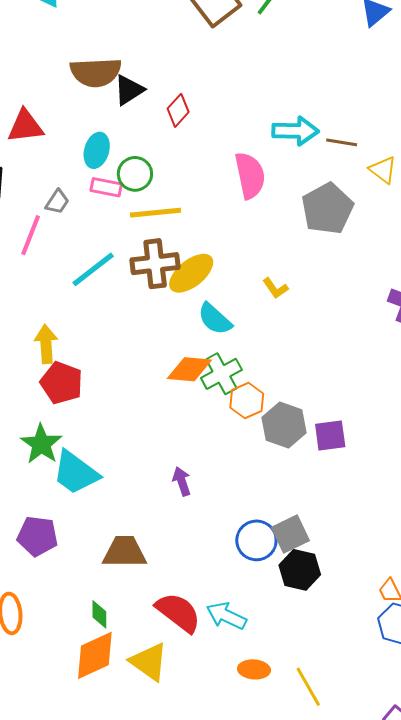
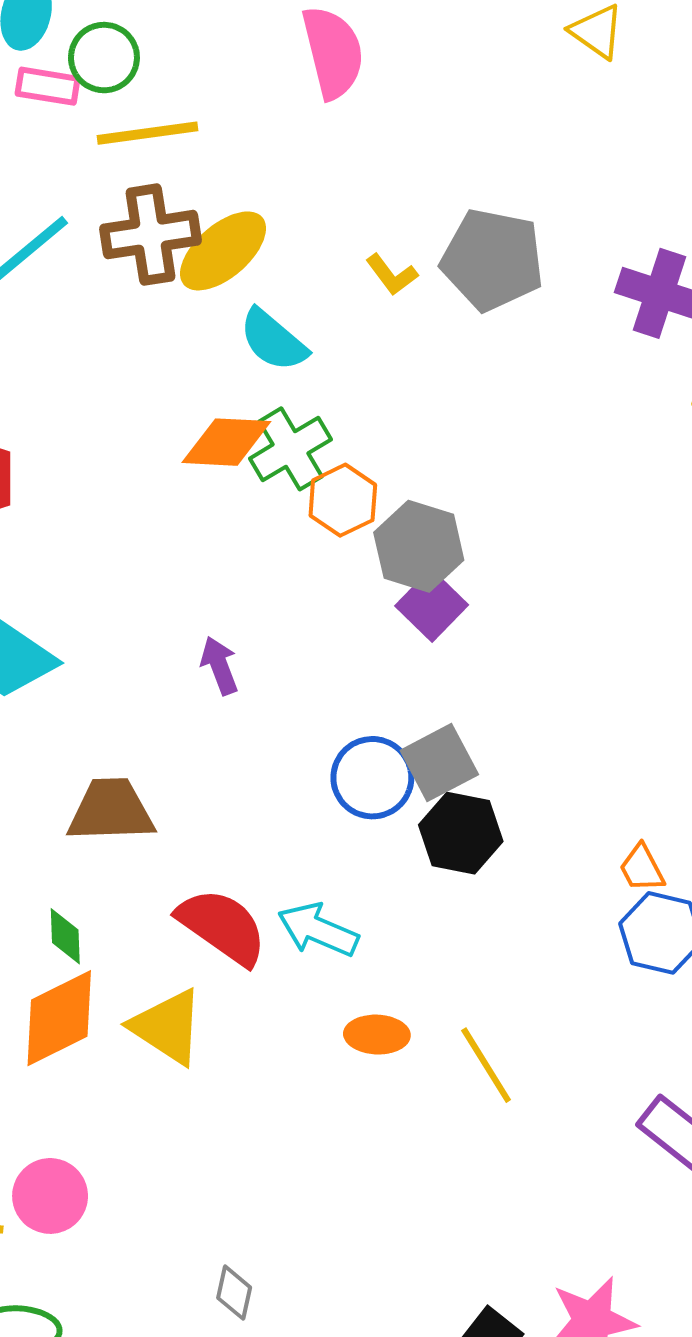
gray pentagon: (327, 209) -> (492, 260), moved, turned -30
purple square: (330, 436) -> (432, 605), moved, turned -36

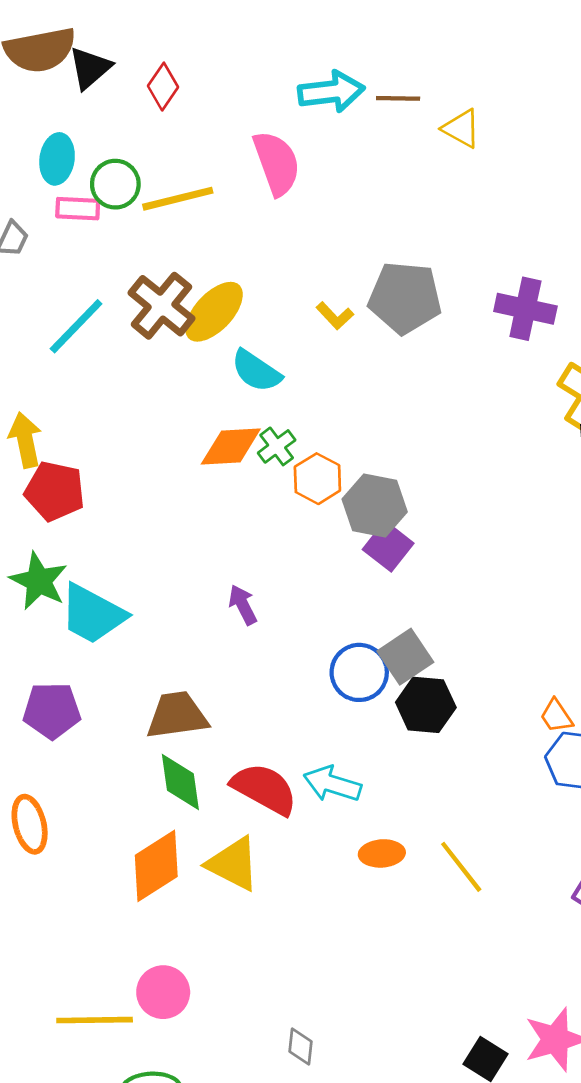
yellow line: (148, 133) -> (178, 199), moved
brown cross: (150, 235) -> (162, 306), turned -36
green cross: (291, 449) -> (277, 446), size x0.7
green diamond: (65, 936) -> (180, 782), moved, size x1.5

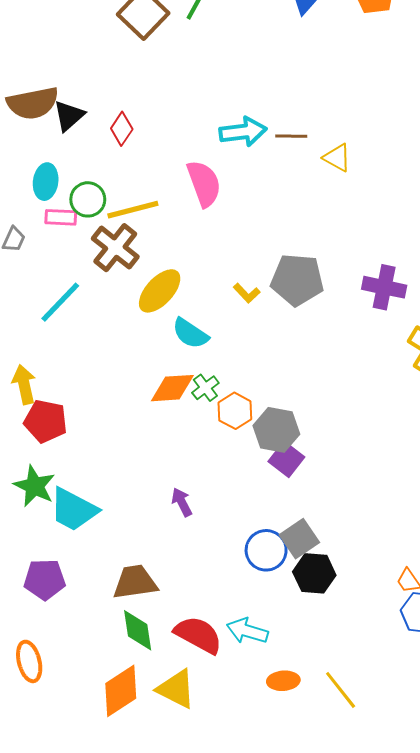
brown cross: (162, 306) -> (115, 248), moved

